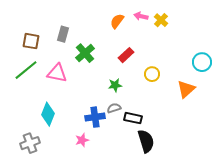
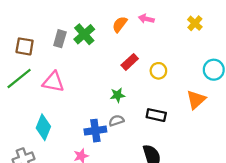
yellow cross: (161, 20) -> (195, 23), moved
green cross: (85, 53) -> (84, 34), moved
yellow circle: (152, 74) -> (158, 71), moved
black rectangle: (133, 118) -> (156, 115), moved

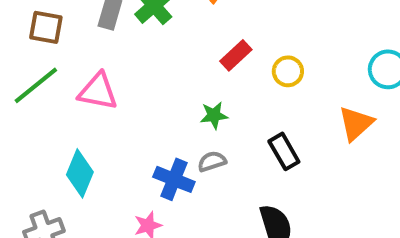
black rectangle: (156, 115) -> (284, 151), turned 48
blue cross: (95, 131) -> (174, 179), turned 30

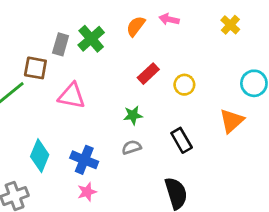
brown square: (46, 27) -> (35, 68), moved
pink triangle: (98, 91) -> (72, 96), moved
blue cross: (174, 179) -> (84, 160), moved

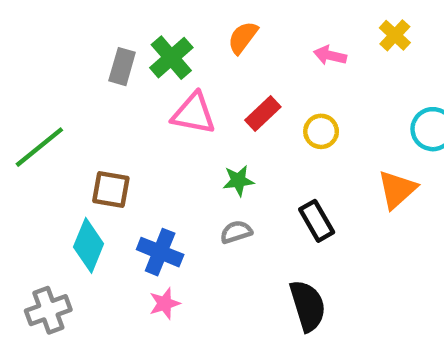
pink arrow: (169, 19) -> (330, 55), moved
brown square: (35, 68) -> (111, 189), moved
pink triangle: (72, 96) -> (194, 113), moved

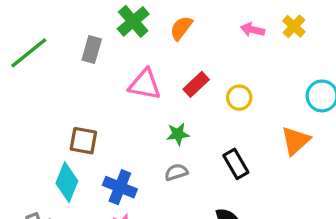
pink arrow: (330, 55) -> (252, 30), moved
green cross: (171, 58) -> (133, 21), moved
green line: (39, 147) -> (29, 53), moved

